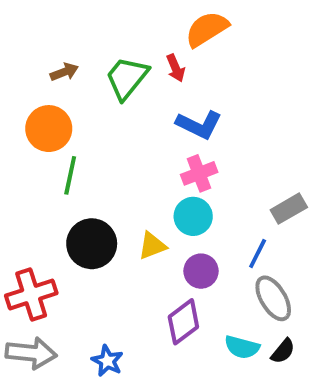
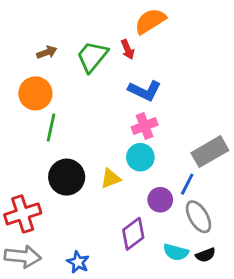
gray rectangle: (289, 209) -> (210, 152), size x1.4
purple circle: (201, 271) -> (160, 200), moved
black semicircle: (283, 351) -> (206, 255), turned 30

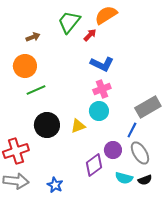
red arrow: (128, 49) -> (90, 35), turned -112
green trapezoid: (92, 57) -> (69, 22), moved
green line: (51, 127) -> (36, 90), turned 54
purple circle: (160, 200) -> (113, 150), moved

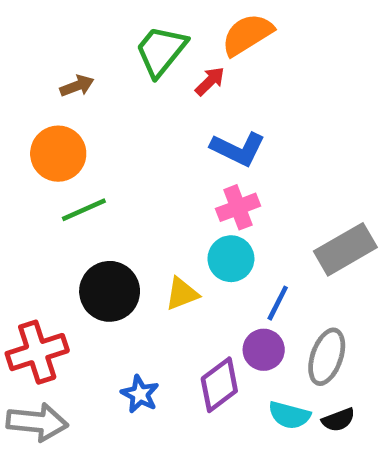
blue line: (132, 130) -> (278, 303), moved
gray ellipse: (140, 153) -> (327, 357), turned 50
blue star: (55, 185) -> (140, 394), moved

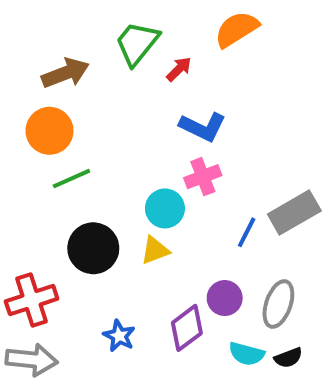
orange semicircle: (247, 35) -> (237, 29), moved
brown arrow: (77, 86) -> (65, 73), size x1.6
cyan circle: (231, 259) -> (165, 208), moved
blue line: (278, 303) -> (247, 232), moved

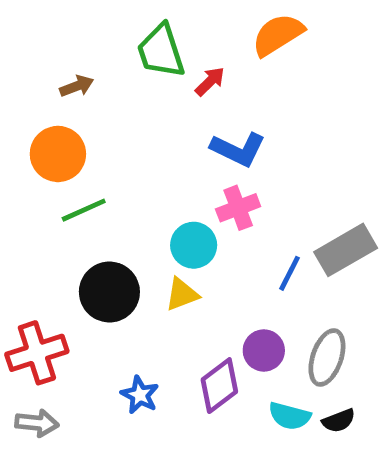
green trapezoid: (137, 43) -> (161, 51), turned -57
brown arrow: (65, 73) -> (77, 86), size x0.6
gray arrow: (32, 360) -> (37, 423), size x0.7

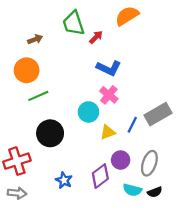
pink cross: (238, 208) -> (109, 95), turned -30
yellow triangle: (182, 294) -> (108, 132), moved

